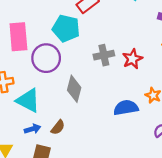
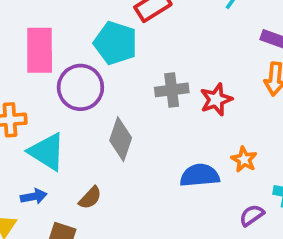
blue arrow: (33, 129) -> (34, 196), moved

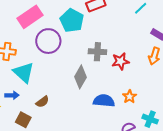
pink rectangle: (40, 50) -> (30, 17), turned 45
gray diamond: (121, 139) -> (80, 77), moved

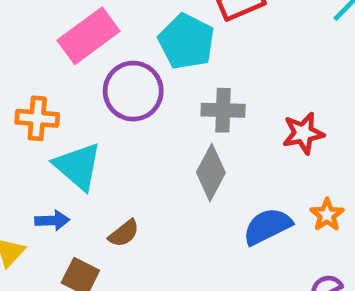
gray cross: (97, 52) -> (223, 110), moved
blue semicircle: (104, 101) -> (267, 226), turned -30

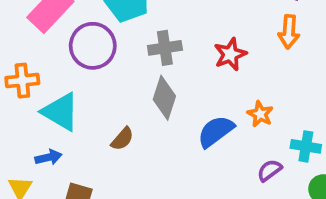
brown semicircle: (124, 233) -> (122, 139), moved

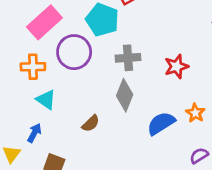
orange cross: (22, 81) -> (33, 67), moved
cyan triangle: (61, 112) -> (46, 100), size x0.7
blue arrow: (48, 157) -> (34, 133), turned -54

